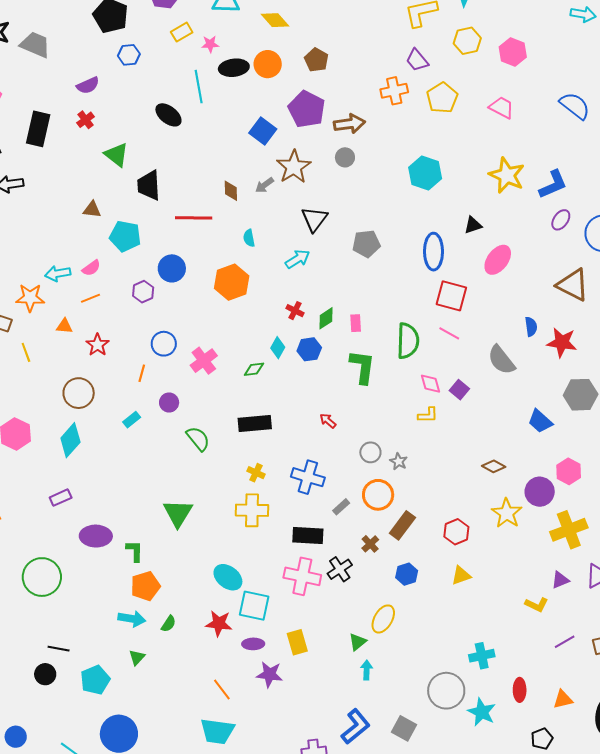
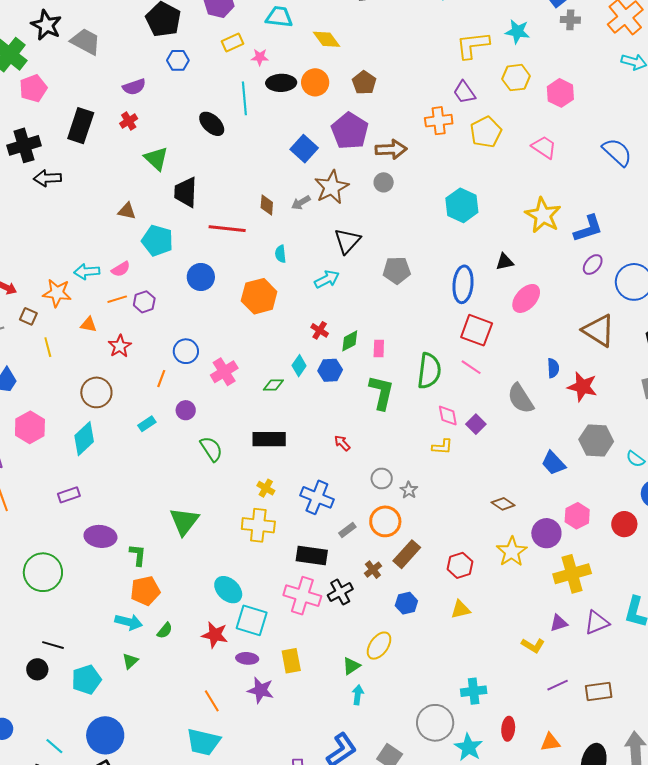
purple hexagon: (143, 292) -> (144, 302), moved

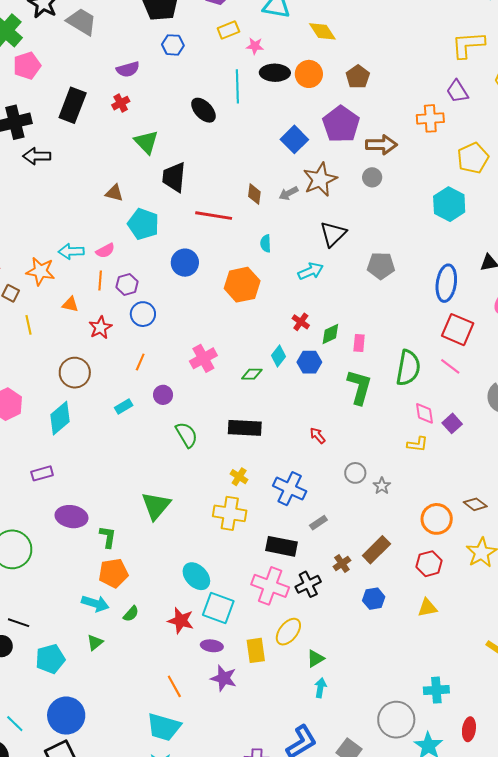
yellow pentagon: (486, 132) -> (473, 158), moved
orange line: (117, 299) -> (100, 280), turned -72
blue circle: (186, 351) -> (143, 314), moved
orange circle: (385, 521) -> (437, 519), moved
yellow ellipse: (379, 646) -> (288, 632), moved

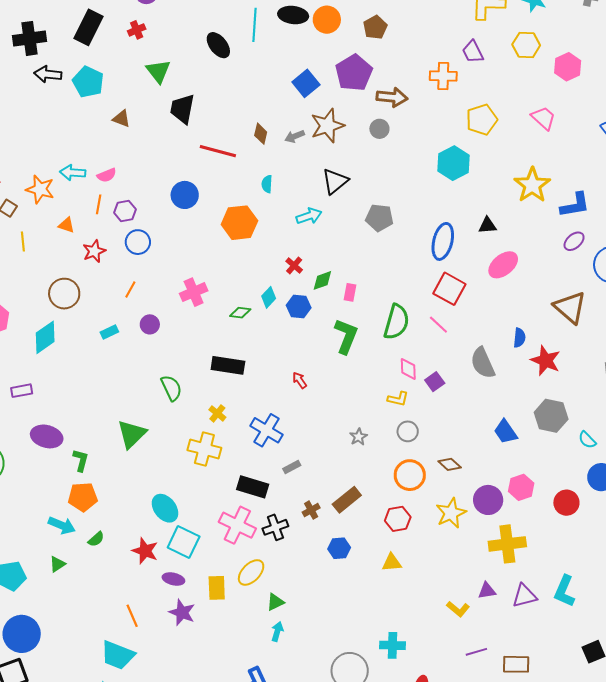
cyan pentagon: (143, 224) -> (88, 82), moved
green semicircle: (187, 435) -> (171, 388), moved
gray circle: (355, 473) -> (408, 431), moved

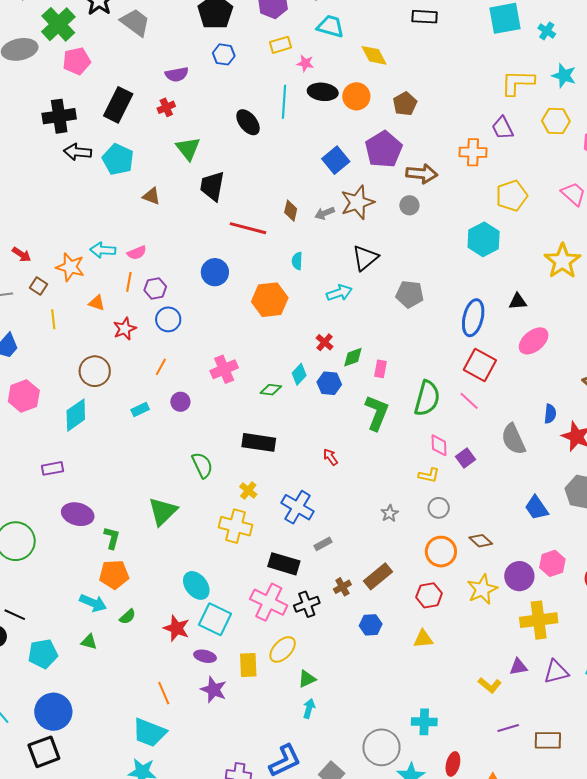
green triangle: (57, 564) -> (89, 642), turned 48

